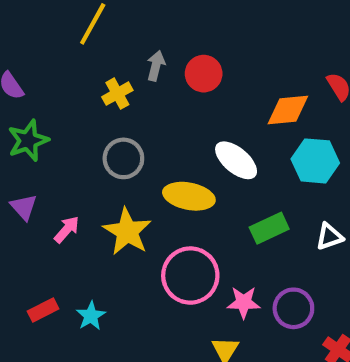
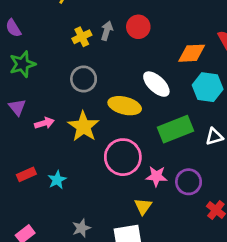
gray arrow: (156, 66) -> (107, 31), moved
green rectangle: (269, 228) -> (176, 129), size x1.4
pink arrow: (67, 229) -> (44, 123), turned 30

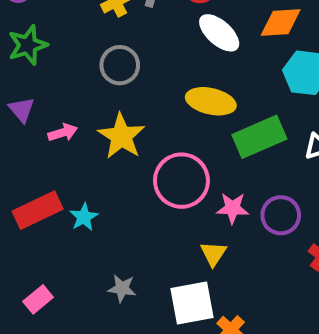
white ellipse: (156, 84) -> (219, 33), moved
yellow ellipse: (125, 106) -> (211, 101), moved
red rectangle: (26, 174) -> (38, 210), size x1.6
gray star: (81, 228) -> (122, 288), turned 30

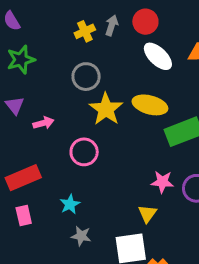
yellow star: (121, 136) -> (106, 109), moved
pink circle: (181, 181) -> (84, 152), moved, size x0.7
cyan star: (84, 217) -> (70, 204), moved
pink rectangle: (38, 299) -> (24, 215), moved, turned -66

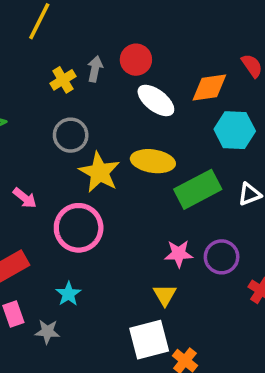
pink arrow: (43, 123) -> (25, 198), turned 60
pink circle: (84, 152) -> (79, 228), size x1.4
gray star: (81, 236) -> (47, 332), moved

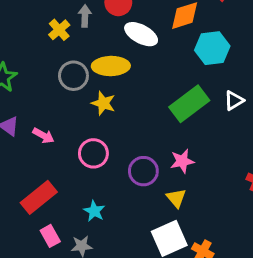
yellow ellipse: (153, 161) -> (111, 66), moved
yellow star: (99, 172) -> (103, 103), size x0.7
pink circle: (79, 228) -> (93, 153), size x0.7
purple circle: (222, 257) -> (143, 171), moved

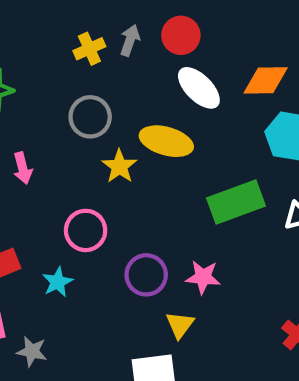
yellow ellipse: (111, 66) -> (166, 141), moved
pink arrow: (43, 136) -> (23, 168), moved, turned 30
cyan star: (94, 211) -> (58, 282), moved

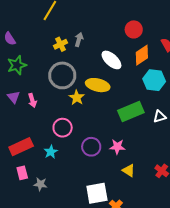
red circle: (181, 35) -> (134, 29), moved
orange diamond: (266, 80) -> (142, 55), turned -30
gray circle: (90, 117) -> (62, 75), size x1.4
yellow triangle: (180, 325) -> (129, 170), moved, turned -32

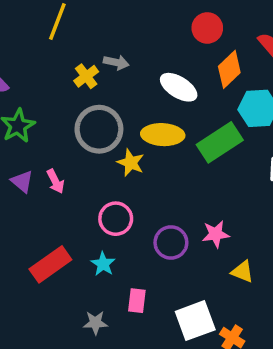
gray arrow: (79, 40) -> (116, 62), turned 96
green rectangle: (131, 111) -> (220, 142), moved
pink rectangle: (22, 173) -> (137, 301), moved, turned 32

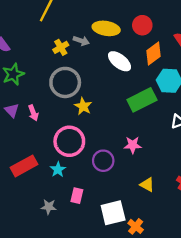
yellow ellipse: (163, 135) -> (106, 28), moved
pink circle: (116, 219) -> (69, 141), size x1.4
pink star: (216, 234) -> (133, 145), moved

